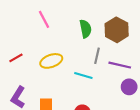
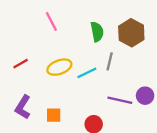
purple line: (120, 65) -> (120, 100), moved
cyan line: (83, 75) -> (87, 73), moved, turned -42

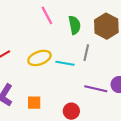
pink line: (51, 21) -> (47, 15), moved
cyan line: (87, 73) -> (65, 63), turned 36

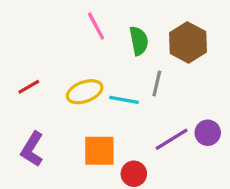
purple line: (96, 89) -> (172, 139), turned -45
orange square: (34, 103) -> (99, 151), moved, size x1.5

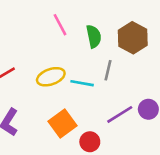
orange square: (99, 151) -> (63, 124), turned -36

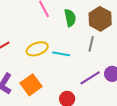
gray line: (108, 70) -> (91, 44), moved
orange square: (63, 124) -> (31, 85), moved

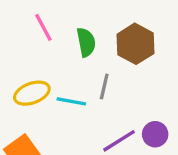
gray line: (91, 44) -> (104, 87), moved

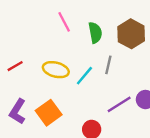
yellow ellipse: (32, 93) -> (56, 70), turned 35
cyan line: (71, 101) -> (84, 76), turned -60

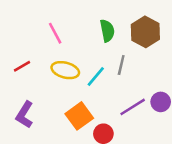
pink line: (64, 22) -> (55, 33), moved
orange square: (49, 113) -> (79, 116), moved

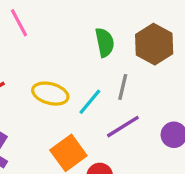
pink line: (55, 33) -> (19, 23), moved
purple line: (133, 107) -> (123, 127), moved

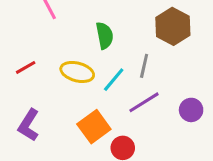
green semicircle: (105, 42) -> (105, 36), moved

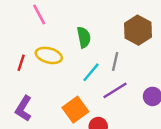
red line: (26, 67) -> (21, 63), turned -42
yellow ellipse: (77, 72) -> (49, 55), moved

